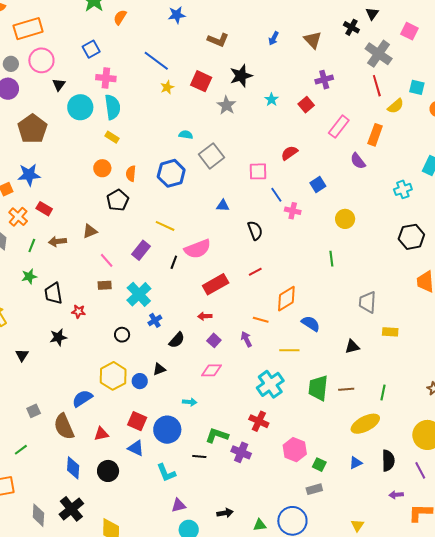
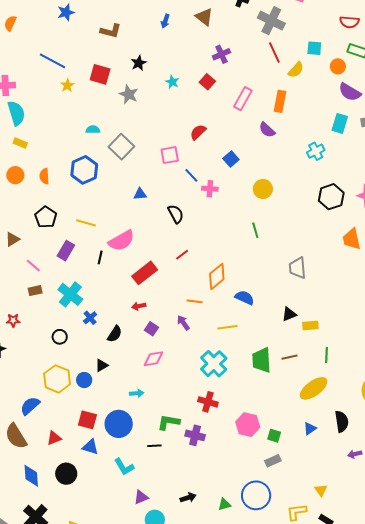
black star: (241, 76) -> (139, 63), size x0.7
black pentagon: (118, 200) -> (46, 217), moved
yellow rectangle: (390, 332) -> (310, 325), moved

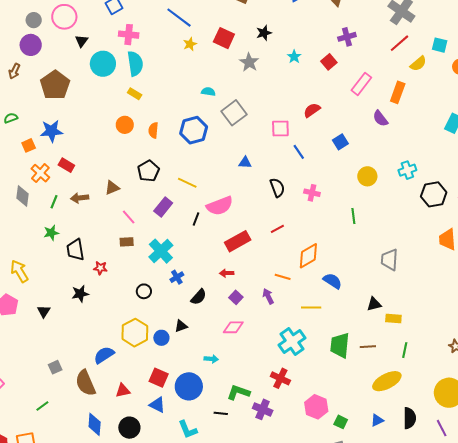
red line: (274, 53) -> (400, 43), turned 65
cyan cross: (316, 151) -> (407, 170), moved
pink cross: (210, 189) -> (312, 193), moved

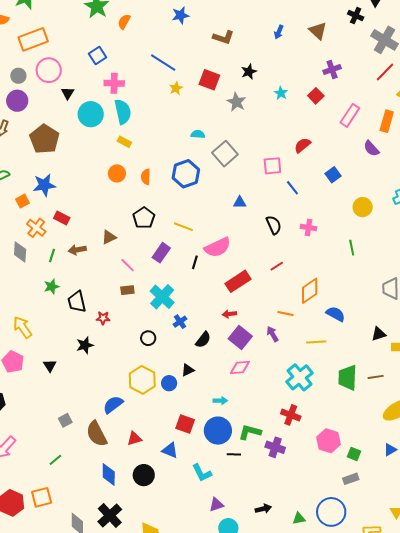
purple square: (236, 297) -> (240, 337), size x1.6
red square: (159, 378) -> (185, 424), moved
blue circle: (189, 386) -> (218, 431), moved

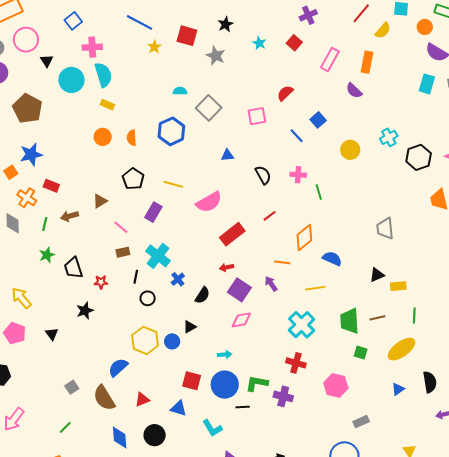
blue line: (292, 188) -> (297, 136), moved
green line: (352, 248) -> (319, 192), moved
black line: (195, 262) -> (136, 277), moved
green square: (354, 454) -> (361, 353), moved

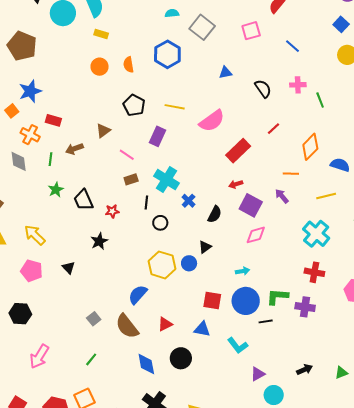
blue square: (318, 120) -> (341, 24), moved

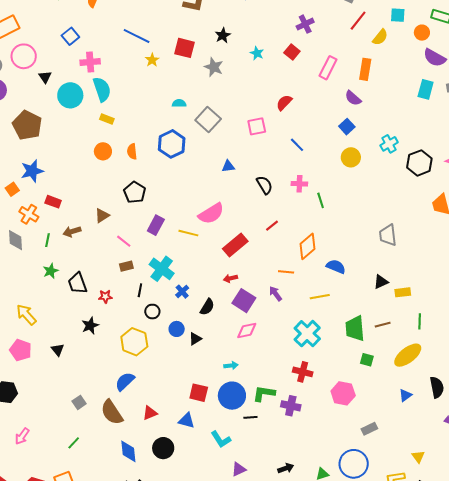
yellow line: (175, 107) -> (188, 233), moved
blue circle: (189, 263) -> (177, 329), moved
yellow hexagon: (162, 265) -> (134, 342), moved
pink arrow: (39, 356) -> (22, 436), size x0.7

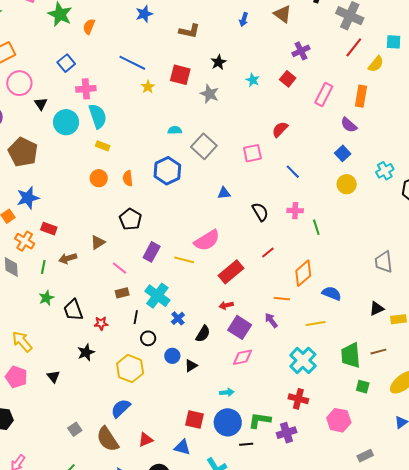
purple cross: (291, 406) -> (287, 433), turned -30

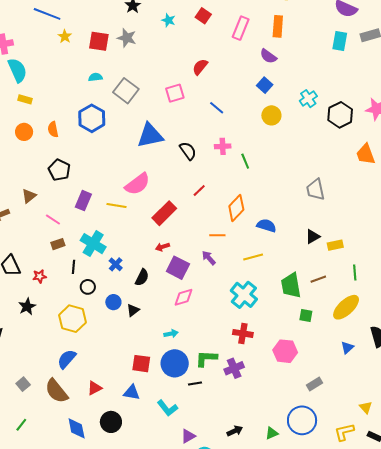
red square: (180, 75) -> (99, 41), moved
blue triangle: (224, 193) -> (150, 135), size x2.0

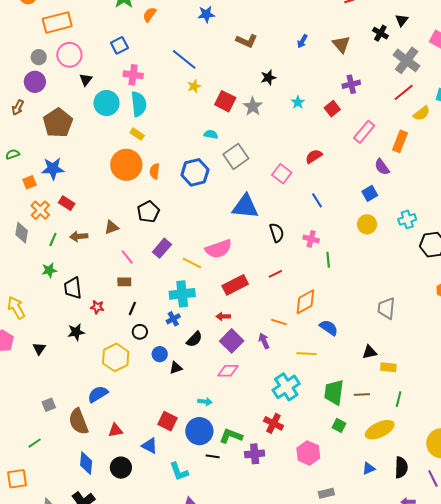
pink square: (175, 93) -> (282, 174), turned 36
orange circle: (24, 132) -> (126, 165), size x1.8
cyan cross: (93, 244) -> (182, 294), moved, turned 35

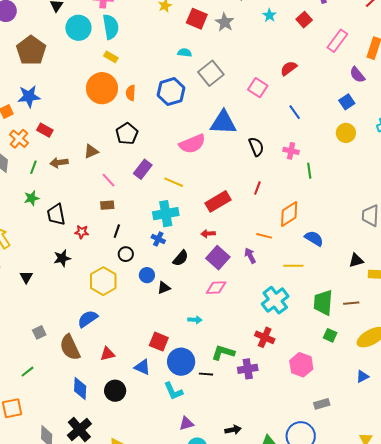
pink semicircle: (218, 249) -> (192, 144), moved
red line: (275, 274) -> (257, 188), turned -40
blue cross: (173, 319) -> (158, 239), turned -32
blue circle: (199, 431) -> (181, 362), moved

